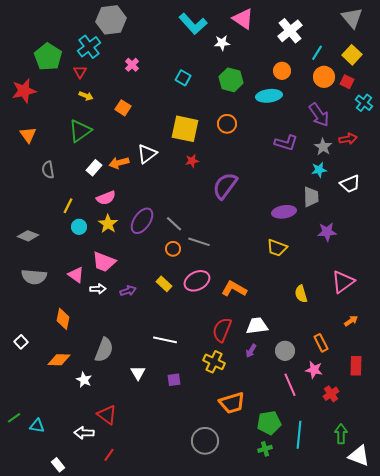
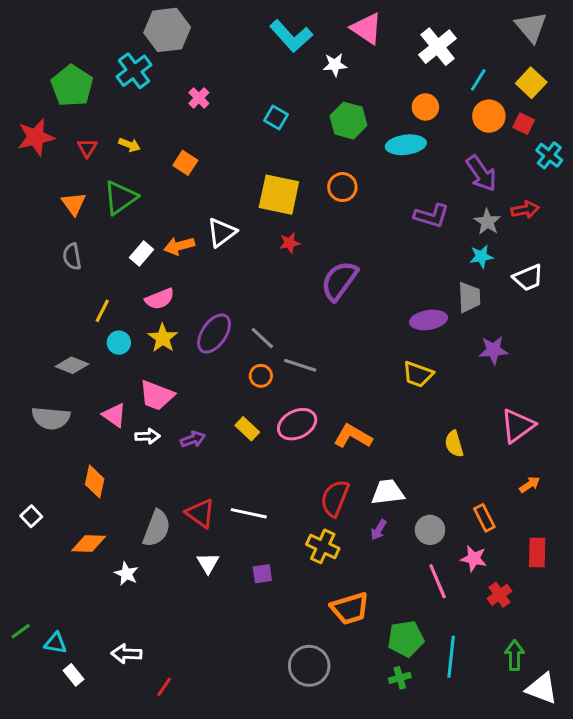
red triangle: (80, 72) -> (87, 148), moved
orange triangle: (28, 135) -> (74, 204), moved
gray diamond: (28, 236) -> (72, 365), moved
red triangle: (107, 415) -> (200, 513), moved
white rectangle: (58, 465) -> (74, 675), moved

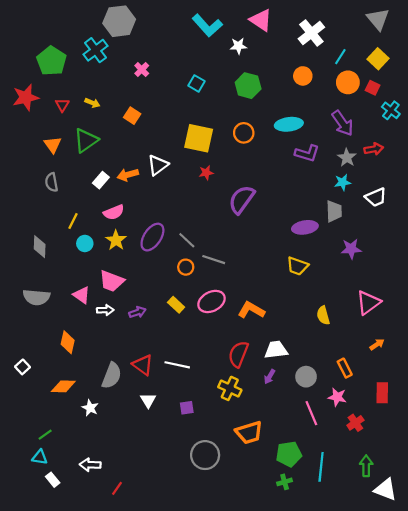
cyan ellipse: (406, 145) -> (289, 124), moved
gray diamond: (72, 365) -> (40, 247), moved, turned 70
green line: (21, 631) -> (45, 435), moved
gray circle: (309, 666) -> (205, 455), moved

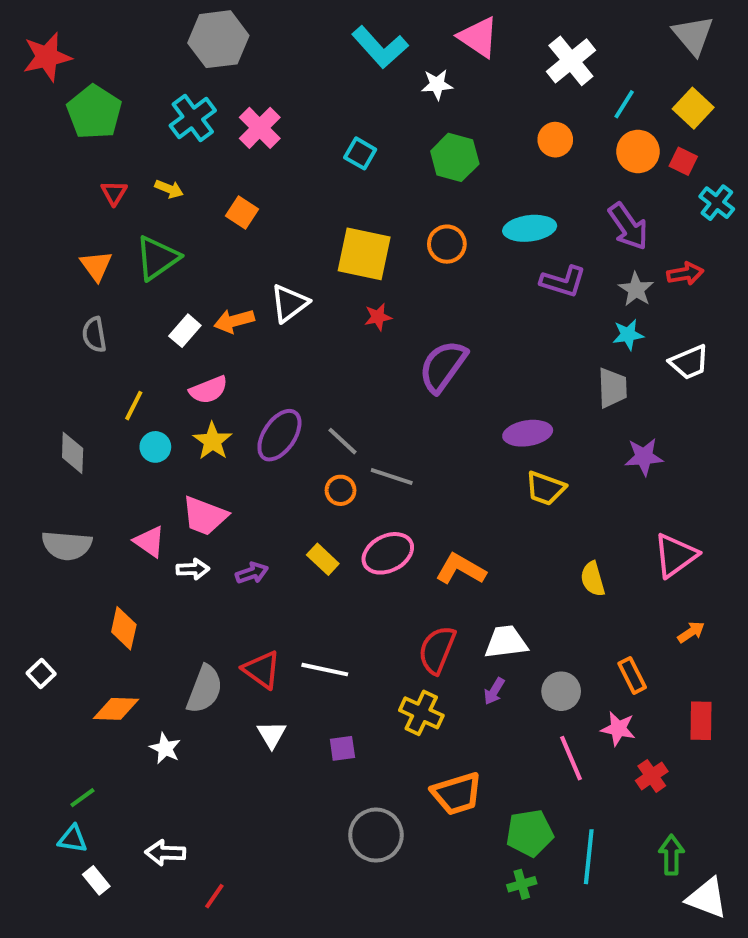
cyan cross: (96, 50) -> (193, 118), moved
pink cross: (142, 70) -> (260, 128), size x1.5
red star: (26, 97) -> (47, 57), moved
purple ellipse: (305, 227) -> (528, 433), moved

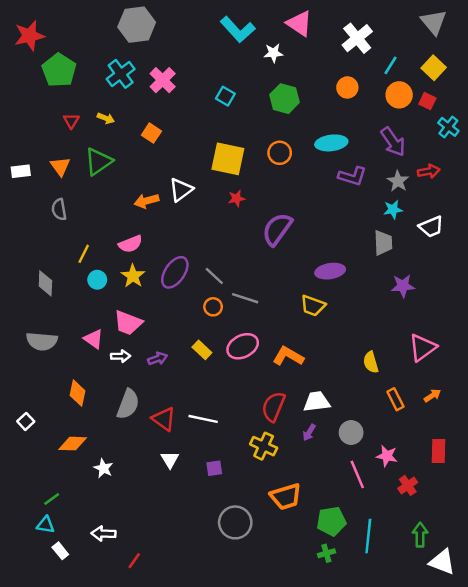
white rectangle: (185, 331) -> (21, 171), moved, turned 42
yellow trapezoid: (545, 488) -> (313, 306), moved
orange rectangle: (632, 675) -> (395, 399), moved
gray semicircle: (205, 689) -> (128, 404), moved

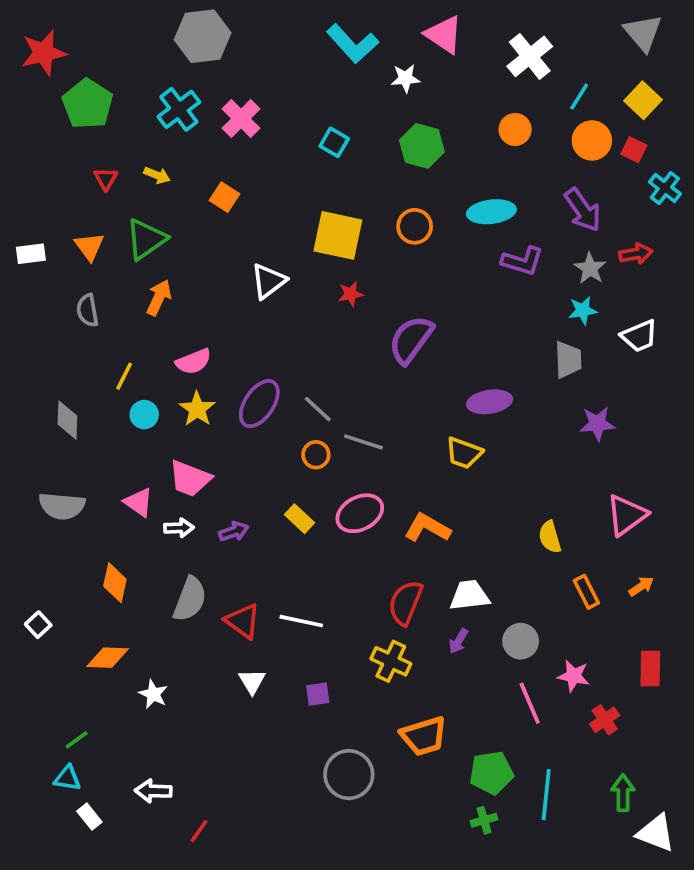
orange arrow: (147, 201) -> (159, 298), moved, turned 130

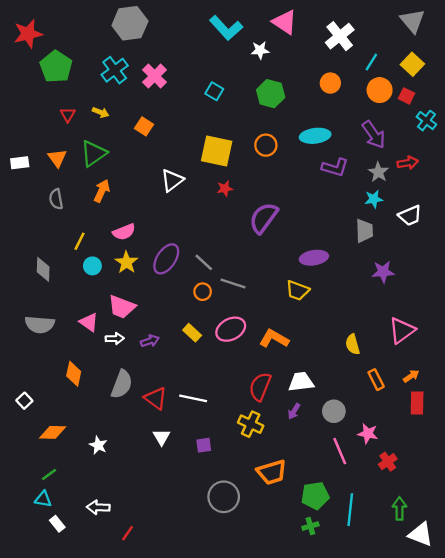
orange diamond: (108, 658) -> (53, 432), moved
red rectangle: (650, 669) -> (417, 403), moved

